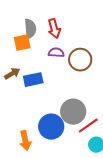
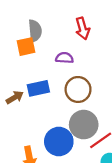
red arrow: (54, 29) -> (83, 28), moved
brown circle: (80, 60) -> (78, 89), moved
brown arrow: (12, 74) -> (15, 97), moved

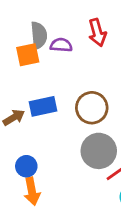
purple semicircle: (64, 58) -> (61, 45), moved
blue circle: (59, 142) -> (26, 166), moved, size x0.6

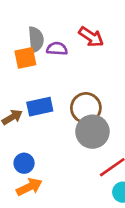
red arrow: (97, 33) -> (91, 37), turned -40
gray circle: (99, 151) -> (92, 132), moved
orange arrow: (32, 191) -> (29, 187), turned -105

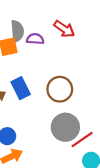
blue rectangle: (40, 107) -> (21, 88), turned 75
gray circle: (92, 132) -> (65, 127), moved

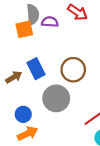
gray circle: (65, 127) -> (56, 98), moved

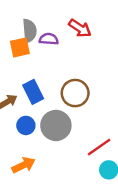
blue circle: (23, 114) -> (26, 125), moved

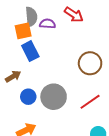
blue rectangle: (33, 92) -> (30, 51), moved
brown circle: (75, 93) -> (90, 63), moved
red line: (99, 147) -> (90, 102), moved

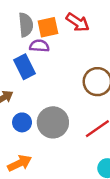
purple semicircle: (48, 24) -> (39, 46), moved
orange square: (23, 31) -> (48, 27), moved

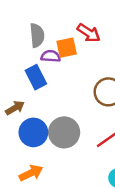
orange square: (48, 27) -> (67, 48), moved
blue circle: (22, 122) -> (33, 132), size x1.5

